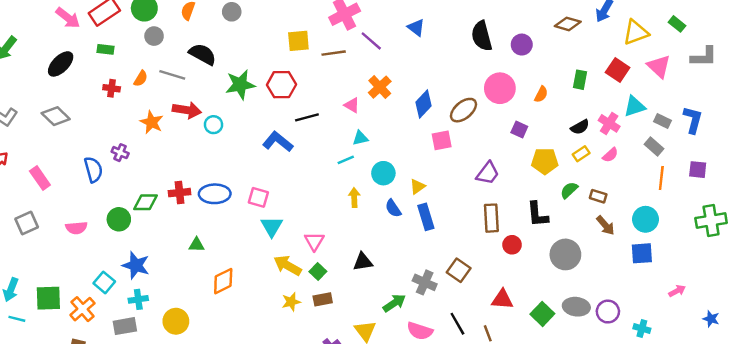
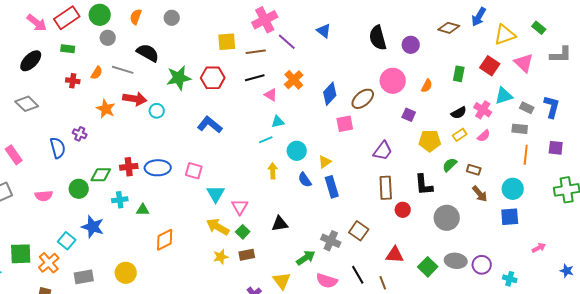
black line: (307, 117) -> (255, 78), moved
gray rectangle: (654, 146) -> (520, 129), turned -35
cyan triangle: (272, 227) -> (216, 194), moved
cyan cross: (138, 299) -> (120, 200), moved

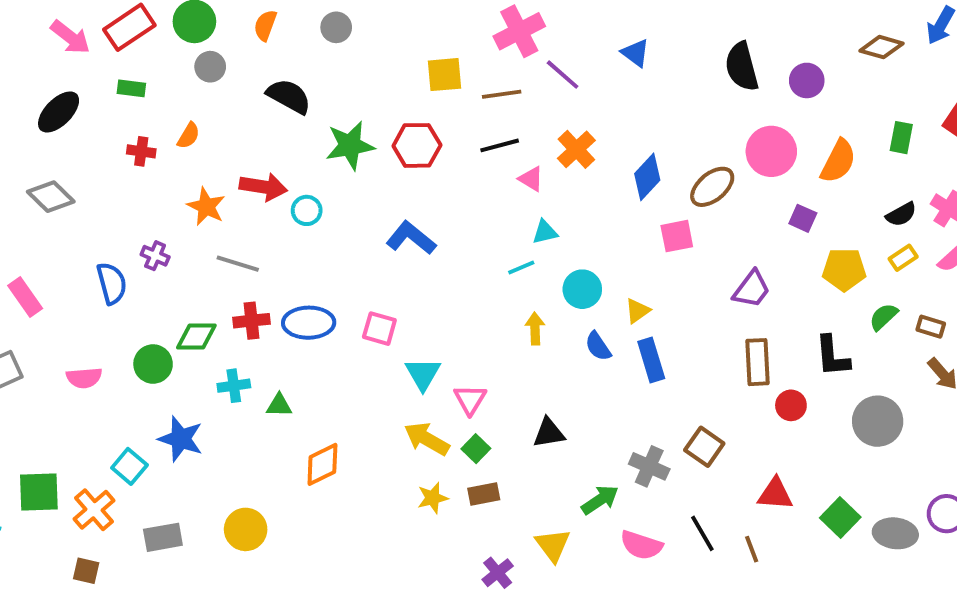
gray line: (123, 70) -> (238, 264), moved
orange semicircle: (427, 86) -> (838, 161), size x1.6
gray ellipse: (456, 261) -> (895, 533), moved

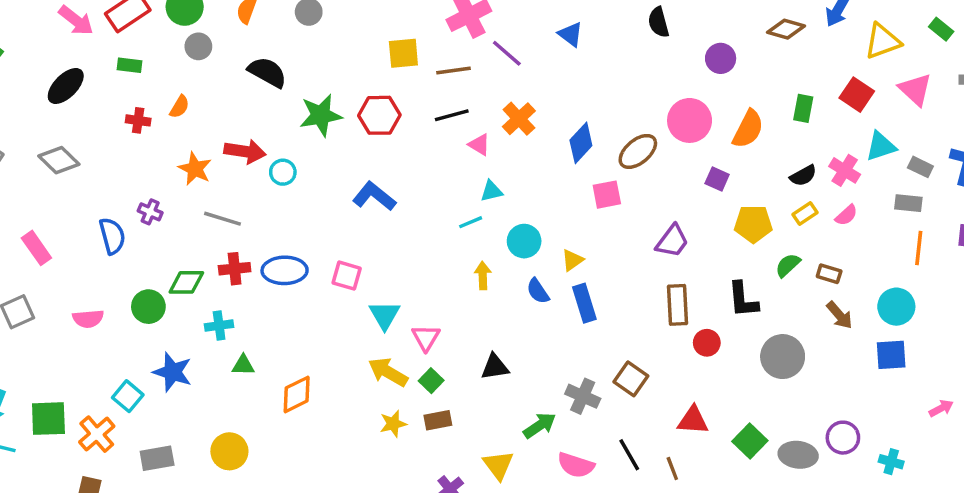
black semicircle: (742, 67) -> (659, 22), moved, size x0.7
green triangle: (279, 405) -> (243, 365), moved

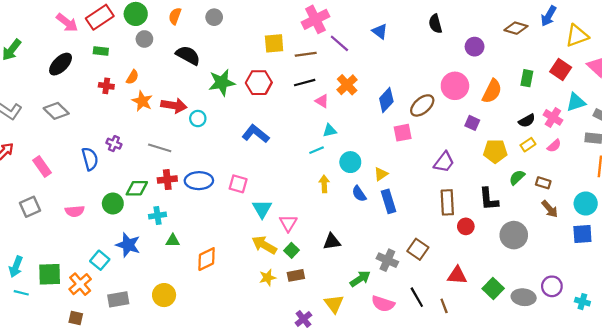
orange star: (195, 169) -> (142, 101), moved

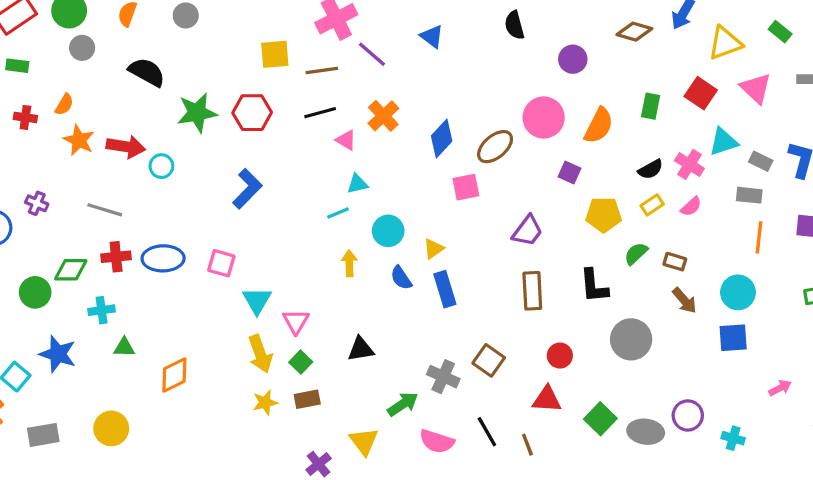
blue L-shape: (256, 134) -> (247, 189), turned 96
red circle: (466, 226) -> (560, 356), moved
yellow arrow: (264, 245) -> (260, 354), turned -140

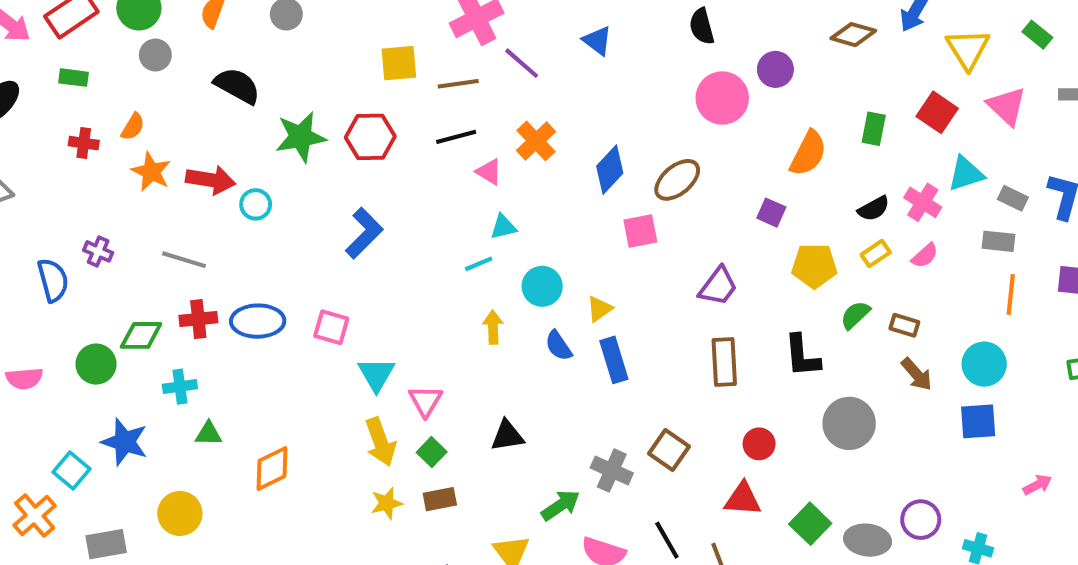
yellow triangle: (725, 43) -> (968, 49), turned -42
pink circle: (544, 117) -> (722, 98), moved
yellow circle: (111, 428) -> (180, 513), moved

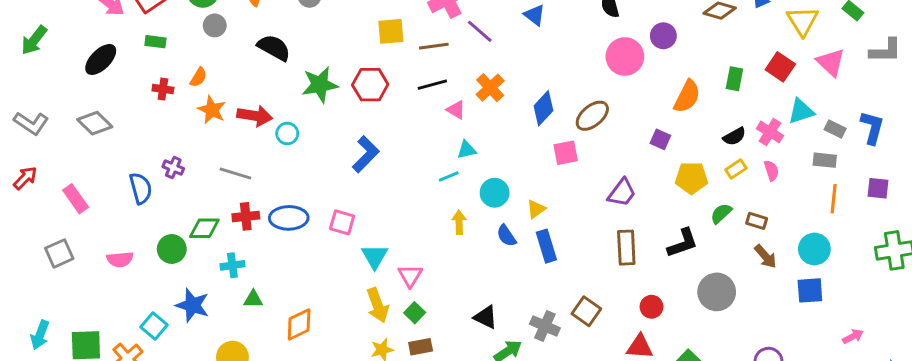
pink semicircle: (925, 256) -> (771, 171), turned -66
black L-shape: (802, 356) -> (683, 243), turned -104
black triangle: (507, 436) -> (486, 317), moved, turned 35

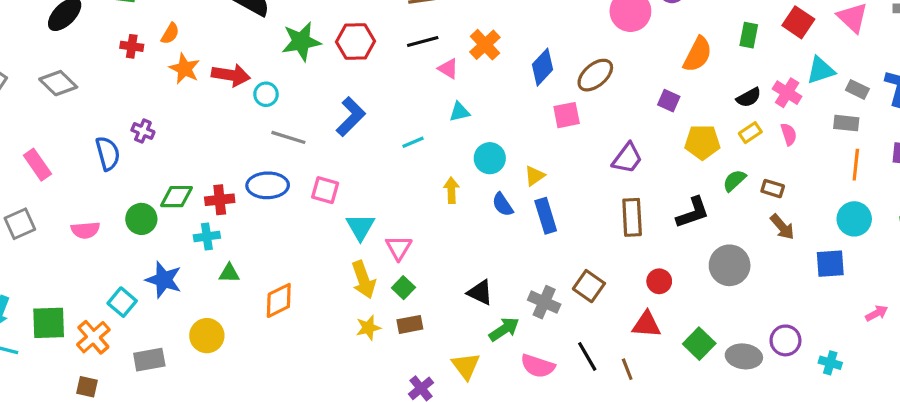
gray line: (235, 173) -> (288, 137), moved
cyan line: (449, 176) -> (413, 142), moved
red cross: (246, 216) -> (220, 200), moved
cyan circle: (814, 249) -> (854, 219), moved

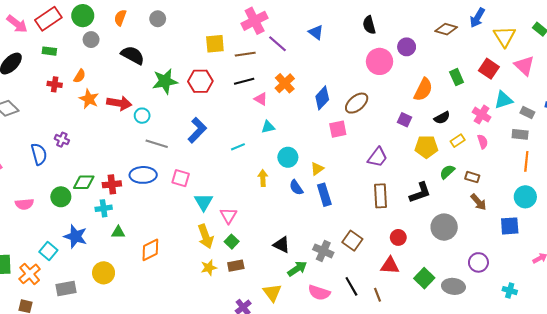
green rectangle: (749, 35) -> (457, 77), turned -35
black semicircle: (749, 97) -> (442, 118), moved
purple circle: (785, 340) -> (478, 262), moved

